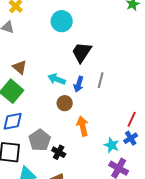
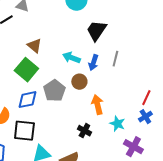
gray pentagon: (40, 140) -> (54, 91), moved
cyan star: (112, 145) -> (117, 124), moved
black cross: (59, 152) -> (84, 131), moved

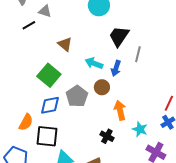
brown triangle: (34, 46) -> (65, 44), moved
gray line: (115, 59) -> (138, 54), moved

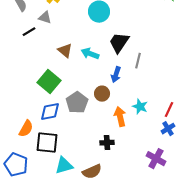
cyan arrow: (94, 63) -> (90, 54), moved
cyan star: (140, 129) -> (140, 107), moved
black cross: (107, 136) -> (107, 143), turned -32

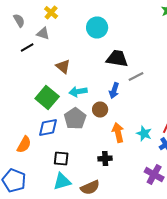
black trapezoid: (119, 43) -> (117, 58), turned 65
cyan arrow: (90, 54) -> (78, 92), moved, turned -30
gray line: (138, 61) -> (136, 76), turned 49
cyan star: (140, 107) -> (144, 134), moved
black square: (47, 143) -> (61, 158), moved, size x0.7

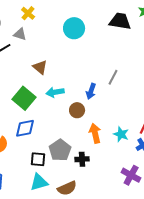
black trapezoid: (117, 58) -> (120, 21), moved
gray line: (136, 76) -> (113, 77), turned -35
gray pentagon: (75, 118) -> (60, 150), moved

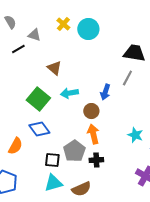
yellow cross: (28, 13) -> (63, 24), moved
black trapezoid: (120, 21) -> (134, 53), moved
blue diamond: (25, 128) -> (39, 129), turned 65
orange arrow: (95, 133) -> (93, 134), moved

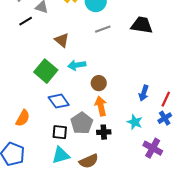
gray line: (127, 78) -> (103, 29), moved, turned 42
blue arrow: (105, 92) -> (144, 93), moved
blue diamond: (39, 129) -> (59, 101), moved
cyan star: (135, 135) -> (135, 122), moved

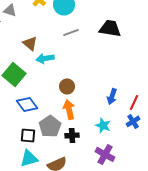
cyan arrow: (77, 65) -> (45, 58), moved
purple cross: (153, 148) -> (105, 154), moved

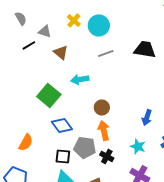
brown triangle: (30, 43) -> (61, 52), moved
gray pentagon: (50, 126) -> (85, 147), turned -30
black cross: (72, 135) -> (107, 156), turned 32

